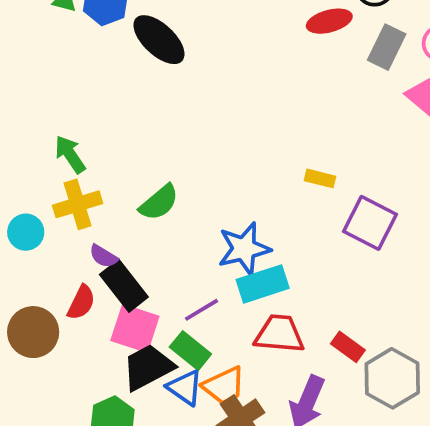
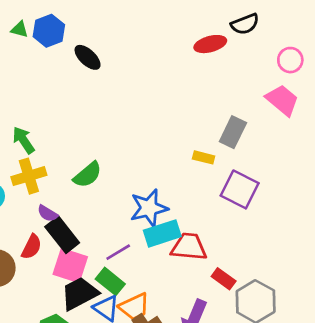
black ellipse: (159, 40) -> (88, 57), size x0.7
gray rectangle: (387, 47) -> (233, 132), moved
red trapezoid: (279, 334) -> (189, 247), moved

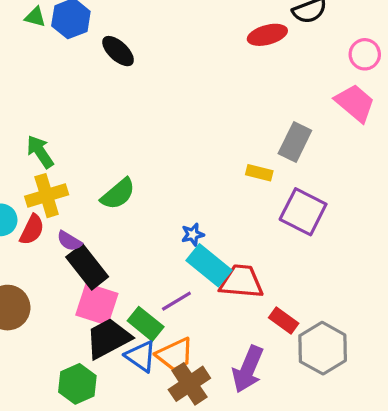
blue star: (149, 208) -> (193, 234), size x0.5
cyan rectangle: (162, 233) -> (209, 265), turned 57
red semicircle: (32, 247) -> (32, 230), moved
purple line: (118, 252) -> (176, 301), moved

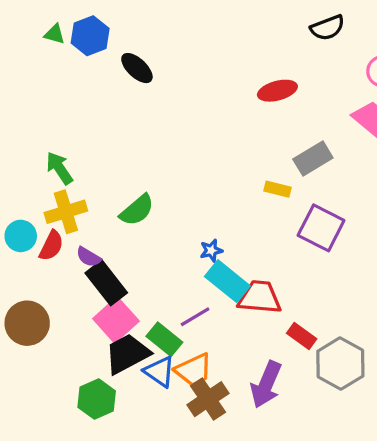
red ellipse: (267, 35) -> (277, 91), moved
gray rectangle: (295, 142) -> (313, 158), turned 33
pink square: (97, 304) -> (116, 320), turned 30

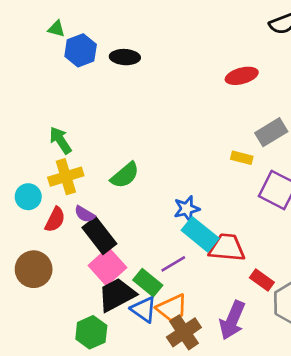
blue hexagon: (90, 36) -> (81, 50), moved
black ellipse: (137, 68) -> (125, 57), turned -40
red semicircle: (51, 246) -> (55, 220), moved
blue star: (211, 251) -> (187, 209), size x1.4

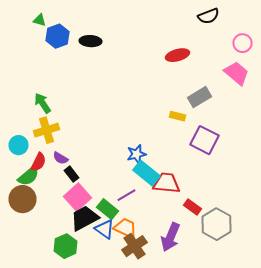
green semicircle: (125, 175) -> (28, 176), moved
black rectangle: (99, 236) -> (72, 174), size x0.6
orange trapezoid: (172, 308) -> (126, 228), turned -130

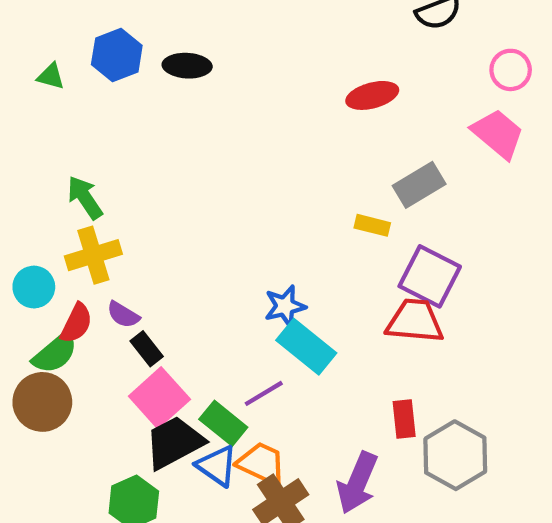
green triangle: (40, 20) -> (51, 76), moved
red trapezoid: (166, 183) -> (415, 321), moved
red rectangle: (192, 207) -> (404, 419), turned 48

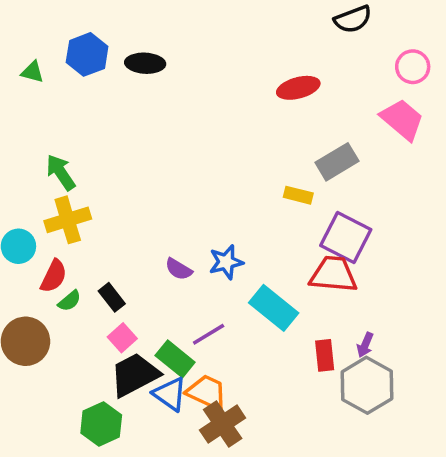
purple semicircle: (123, 315) -> (179, 269), moved
cyan rectangle: (306, 347) -> (274, 308), moved
green semicircle: (55, 353) -> (69, 301), moved, size x0.6
pink square: (159, 398) -> (122, 338), size x0.6
purple arrow: (357, 483) -> (365, 345), moved, size x0.5

